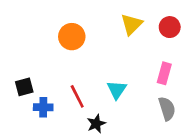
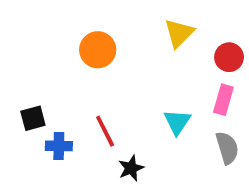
red circle: (170, 27) -> (229, 57), moved
cyan triangle: (117, 90) -> (177, 122), moved

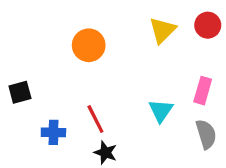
red circle: (229, 57) -> (208, 25), moved
black square: (33, 118) -> (20, 92), moved
black star: (131, 168) -> (105, 153), moved, turned -30

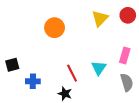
black square: (20, 92) -> (12, 65), moved
red line: (95, 119) -> (72, 73), moved

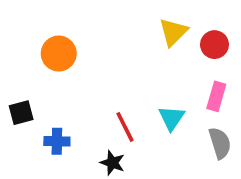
red circle: (128, 15) -> (215, 45), moved
orange circle: (55, 28) -> (59, 54), moved

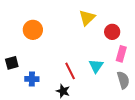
yellow triangle: (173, 32) -> (87, 18), moved
red circle: (215, 45) -> (112, 32), moved

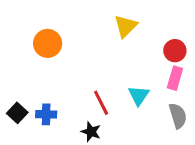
red circle: (112, 32) -> (175, 51), moved
black square: (12, 63) -> (17, 113), moved, turned -32

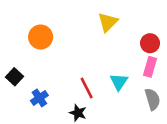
black square: (17, 113) -> (14, 77), moved
blue cross: (46, 114) -> (39, 98), turned -35

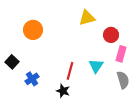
yellow triangle: (108, 22) -> (87, 18), turned 30
red circle: (150, 43) -> (111, 35), moved
red line: (87, 88) -> (70, 71), turned 42

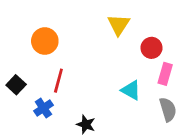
yellow triangle: (87, 18) -> (119, 25), turned -42
cyan triangle: (96, 66) -> (131, 90), turned -35
red line: (70, 71) -> (58, 81), moved

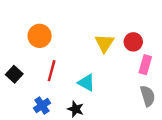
yellow triangle: (119, 25) -> (104, 43), moved
cyan triangle: (131, 90) -> (86, 83), moved
blue cross: (43, 108) -> (42, 106), moved

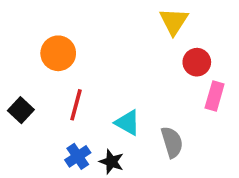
yellow triangle: (104, 43) -> (174, 21), moved
gray semicircle: (148, 96) -> (172, 142), moved
blue cross: (42, 106) -> (78, 156), moved

